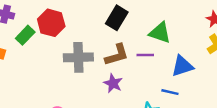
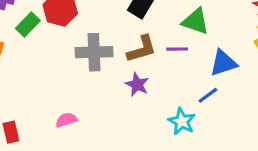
blue line: (170, 92) -> (208, 95), turned -49

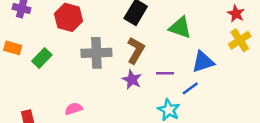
green rectangle: (28, 24) -> (42, 58), moved
brown L-shape: (142, 49) -> (136, 50), turned -44
purple line: (177, 49) -> (165, 73), moved

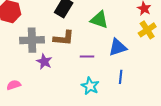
brown L-shape: (136, 50) -> (64, 38), turned 65
purple star: (132, 80) -> (44, 62), moved
blue line: (190, 88) -> (121, 77), moved, turned -48

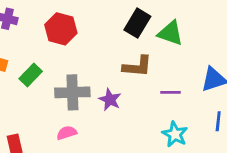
green triangle: (99, 20) -> (171, 33), moved
gray cross: (32, 40) -> (72, 92), moved

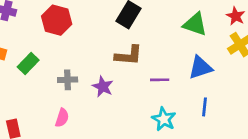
green triangle: (171, 33) -> (195, 24), moved
gray cross: (72, 92) -> (68, 80), size x0.6
pink semicircle: (67, 133) -> (62, 118), turned 126

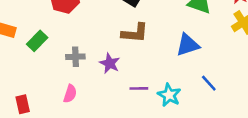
blue triangle: (200, 68) -> (188, 45), moved
purple line: (160, 80) -> (139, 88), moved
blue line: (204, 107) -> (209, 83), turned -48

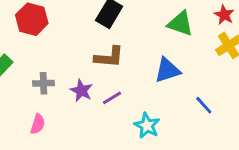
blue line: (209, 83) -> (204, 105), moved
purple line: (139, 88) -> (112, 98), moved, turned -30

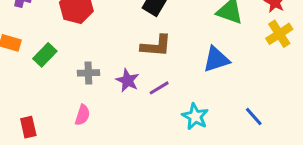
blue line: (204, 105) -> (254, 117), moved

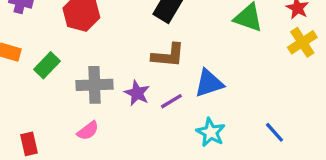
blue triangle: (216, 59) -> (209, 83), moved
gray cross: (88, 73) -> (94, 85), size x1.5
pink semicircle: (82, 115) -> (88, 131), turned 35

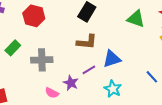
purple star: (137, 93) -> (71, 83), moved
pink semicircle: (88, 131) -> (52, 93), moved, turned 64
blue line: (275, 132) -> (152, 77), moved

